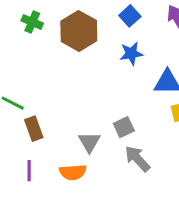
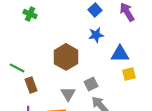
brown hexagon: (79, 31) -> (66, 57), moved

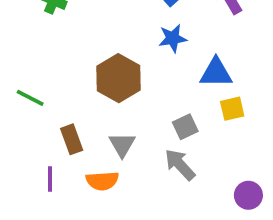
gray square: (91, 84) -> (185, 127), moved
brown rectangle: (31, 85) -> (72, 139), moved

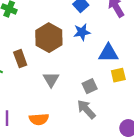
brown hexagon: (119, 78) -> (49, 38), moved
brown rectangle: (72, 139) -> (20, 59), moved
gray triangle: (122, 145) -> (51, 80), moved

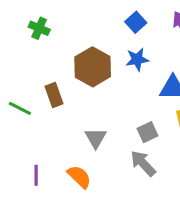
gray triangle: (51, 80) -> (96, 138), moved
orange semicircle: (39, 119) -> (79, 177), turned -132

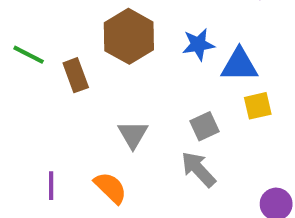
blue star: (137, 59) -> (198, 44), moved
green line: (20, 108) -> (29, 55), moved

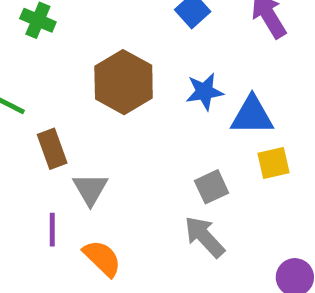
brown rectangle: (76, 75) -> (52, 149), moved
gray triangle: (133, 135) -> (90, 189), moved
purple line: (51, 186) -> (52, 230), moved

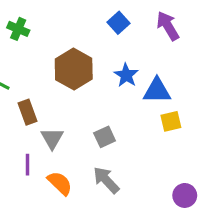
blue star: (204, 92) -> (126, 75), turned -30
gray square: (212, 187) -> (105, 137), moved
gray arrow: (204, 237) -> (106, 180), moved

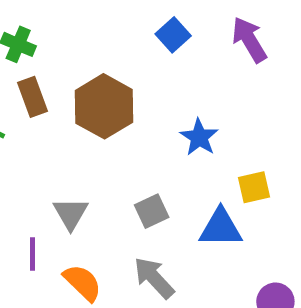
blue star: (126, 75) -> (199, 137), moved
blue triangle: (157, 91) -> (221, 228), moved
brown rectangle: (27, 112) -> (33, 97), moved

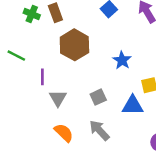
brown rectangle: (33, 97) -> (55, 13), moved
purple line: (33, 254) -> (42, 77), moved

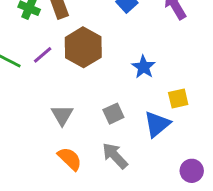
purple line: (42, 77) -> (43, 55), moved, turned 49
blue triangle: (133, 105) -> (157, 124), turned -40

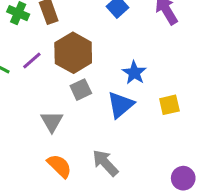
gray square: (113, 114) -> (81, 90), moved
blue triangle: (157, 124) -> (121, 105), moved

